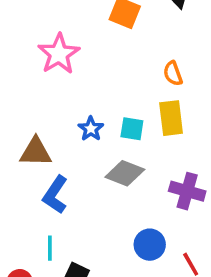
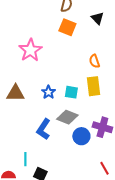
brown triangle: (36, 152) -> (15, 93), moved
blue L-shape: (55, 195) -> (43, 129), moved
blue circle: (150, 245) -> (81, 136), moved

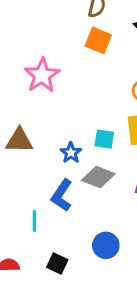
blue star: (48, 92) -> (71, 153), moved
blue circle: (81, 136) -> (106, 245), moved
cyan line: (25, 159) -> (34, 221), moved

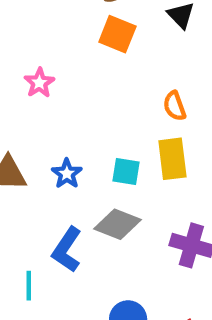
pink star: (42, 75) -> (39, 83), size x0.6
blue star: (71, 153) -> (67, 174), moved

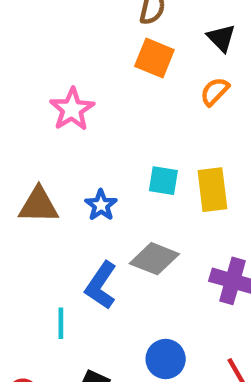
pink star: (39, 83) -> (72, 109), size x1.4
orange semicircle: (175, 106) -> (215, 91), moved, turned 64
cyan square: (126, 171) -> (163, 181), moved

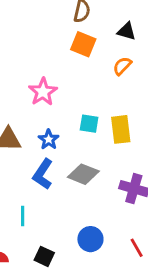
black triangle: (221, 38) -> (127, 31), turned -30
pink star: (72, 109) -> (43, 92), moved
blue L-shape: (101, 285) -> (43, 174), moved

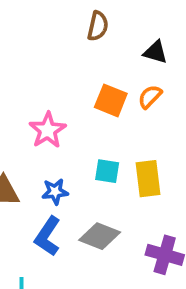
orange square: (83, 44) -> (111, 100), moved
blue star: (49, 140) -> (55, 192), turned 30

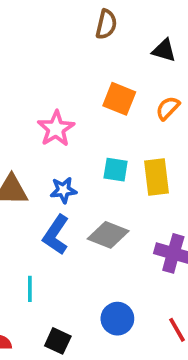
orange semicircle: (150, 97) -> (168, 108), moved

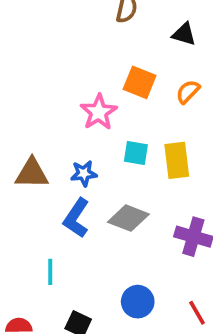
pink star: (56, 129) -> (99, 112), moved

